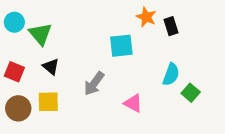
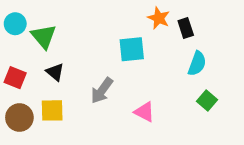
cyan semicircle: (171, 74) -> (197, 64), moved

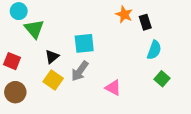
cyan circle: (15, 24) -> (19, 11), moved
cyan square: (132, 49) -> (84, 43), moved
black triangle: (55, 72) -> (52, 57), moved, turned 40
yellow square: (52, 110) -> (53, 80), moved, turned 36

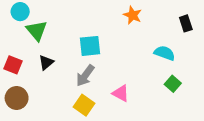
black rectangle: (145, 22) -> (186, 23), moved
cyan semicircle: (154, 50) -> (165, 53), turned -90
black triangle: (52, 57) -> (46, 62), moved
yellow square: (53, 80) -> (84, 105), moved

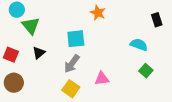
orange star: (133, 15) -> (98, 13), moved
pink triangle: (121, 93) -> (102, 79), turned -35

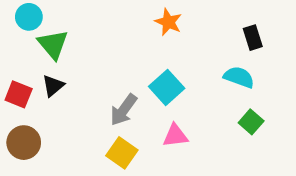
black rectangle: (157, 20) -> (253, 38), moved
cyan square: (76, 39) -> (167, 87), moved, turned -36
black triangle: (39, 53) -> (53, 86), moved

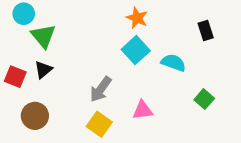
cyan semicircle: (239, 77) -> (173, 63), moved
cyan square: (167, 87) -> (136, 50), moved
brown circle: (24, 143) -> (35, 116), moved

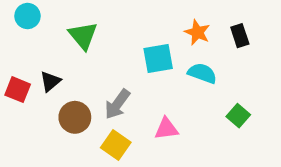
orange star: (137, 18) -> (197, 32), moved
green triangle: (43, 36) -> (83, 36), moved
cyan square: (136, 50) -> (158, 58), turned 32
brown circle: (35, 116) -> (75, 117), moved

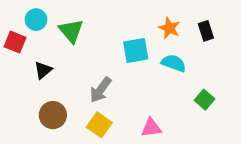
cyan circle: (27, 16) -> (36, 20), moved
red square: (18, 90) -> (15, 42), moved
brown circle: (75, 117) -> (53, 115), moved
pink triangle: (166, 129) -> (151, 128), moved

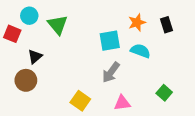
orange star: (169, 28) -> (137, 22), turned 30
gray arrow: (101, 90) -> (111, 72), moved
green square: (204, 100) -> (164, 93), moved
brown circle: (53, 115) -> (26, 80), moved

